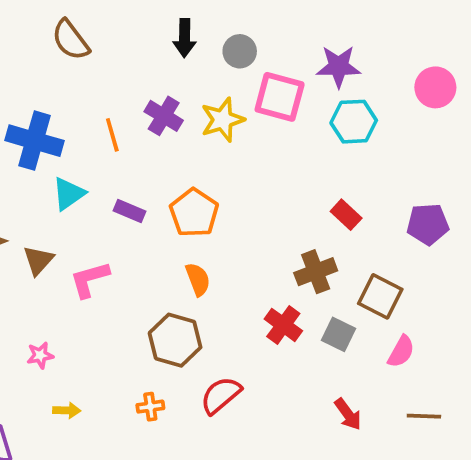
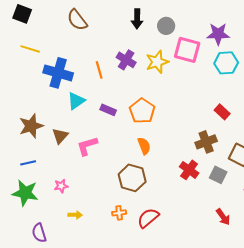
red semicircle: (221, 395) -> (148, 218), moved

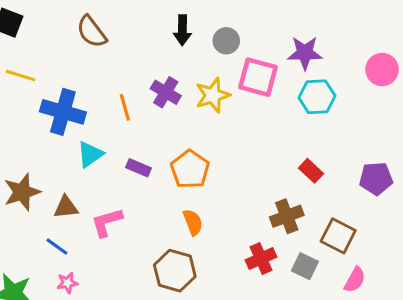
brown triangle: (60, 136) -> (66, 207), turned 42
blue line: (28, 163) -> (57, 246), moved, turned 49
red cross: (189, 170) -> (261, 259), turned 30

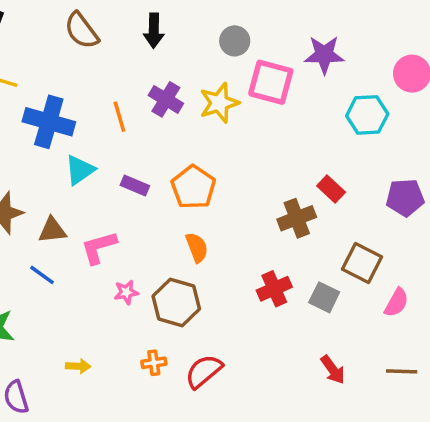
black arrow: (182, 30) -> (154, 31), moved
cyan hexagon: (317, 97) -> (367, 115), moved
brown cross: (287, 216) -> (297, 218), moved
pink semicircle: (355, 280) -> (396, 303), moved
pink star: (67, 283) -> (126, 292), moved

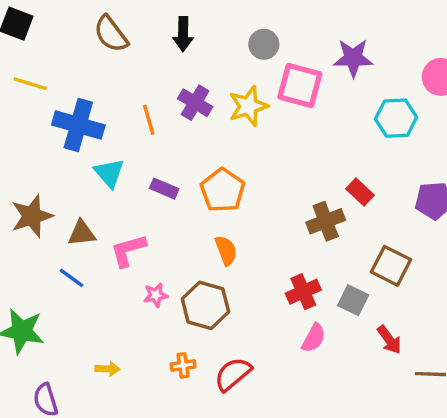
cyan triangle: (80, 170) -> (109, 173), turned -36
pink semicircle: (396, 303) -> (314, 338), moved
red arrow: (333, 370) -> (389, 340), moved

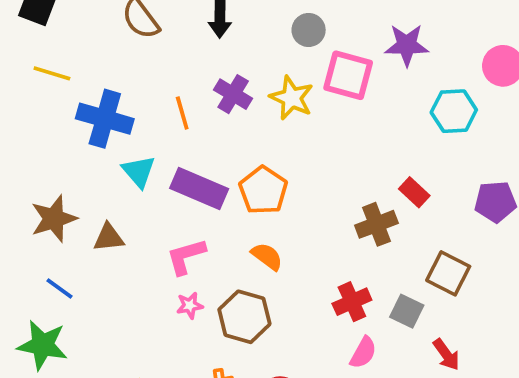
yellow star: (248, 106) -> (292, 98), turned -30
purple rectangle: (164, 189) -> (199, 188), size x1.8
pink L-shape: (128, 250) -> (186, 256), moved
orange semicircle: (226, 250) -> (267, 256), turned -32
blue line: (71, 278) -> (59, 288), moved

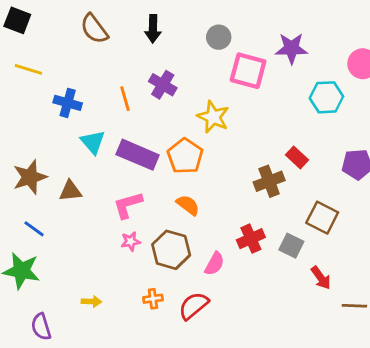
yellow star: (292, 98) -> (213, 117), moved
blue cross: (105, 119) -> (68, 103), size x0.7
pink semicircle: (363, 353) -> (215, 264), moved

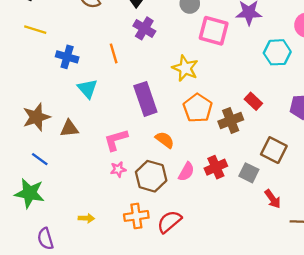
purple cross: (163, 85) -> (144, 28), moved
purple rectangle: (138, 155) -> (145, 99), moved, turned 48
orange pentagon: (185, 156) -> (198, 108), moved
pink semicircle: (215, 264) -> (186, 172), moved
orange cross: (153, 299) -> (136, 216), size x1.5

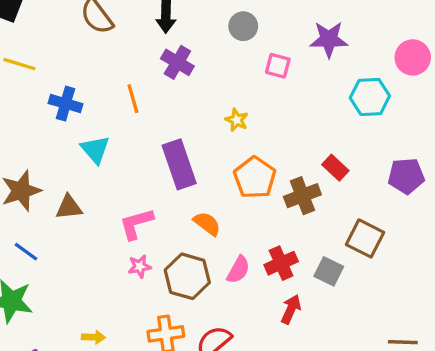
pink square: (214, 31) -> (278, 66), size x0.6
yellow star: (185, 68) -> (237, 120), size x0.6
red arrow: (273, 199) -> (291, 309), moved, turned -120

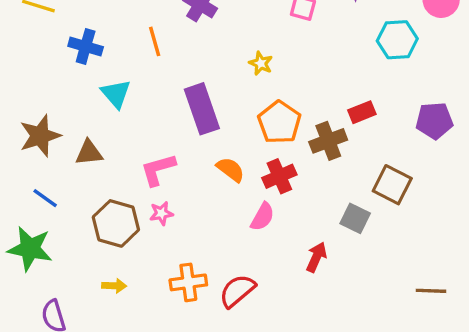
red rectangle: (335, 168) -> (362, 112), turned -65
red cross: (281, 263) -> (279, 176), moved
brown hexagon: (187, 276) -> (116, 223), moved

